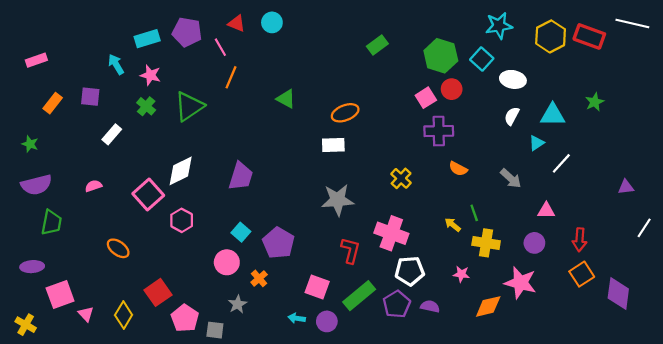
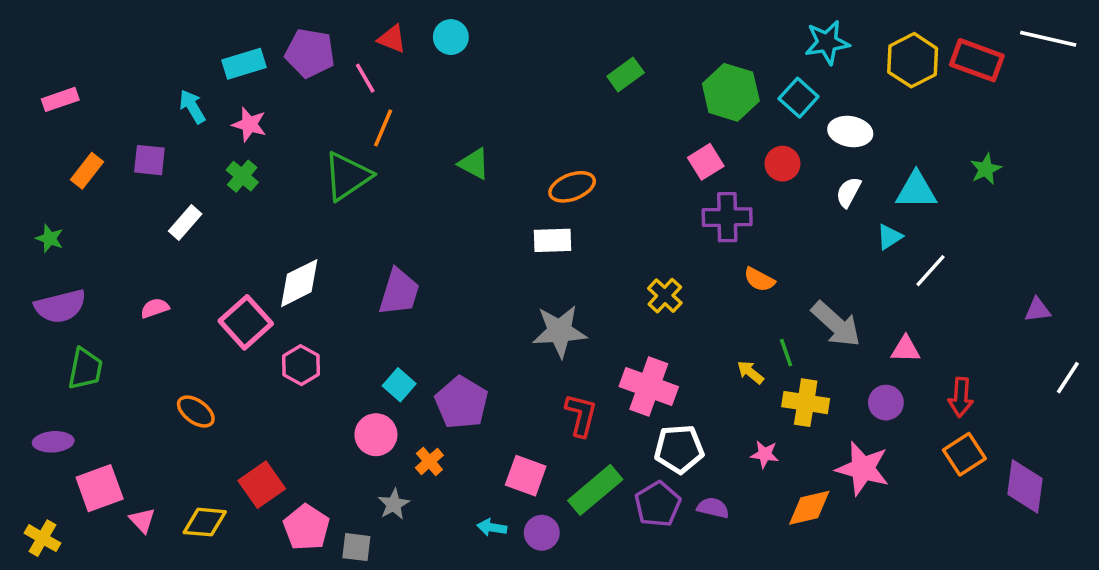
red circle: (452, 89) -> (782, 164), moved
green triangle: (189, 106) -> (347, 176), moved
gray arrow: (511, 178) -> (836, 324), moved, size x1.4
yellow diamond: (124, 315) -> (205, 522), turned 64

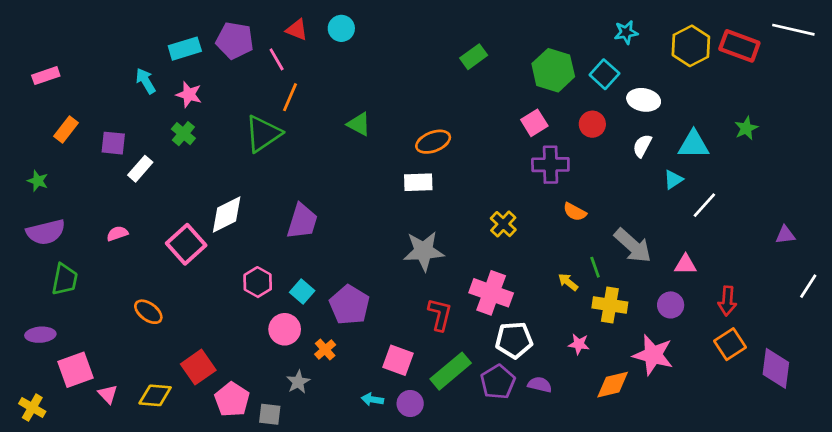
cyan star: (827, 42) -> (626, 32), size x0.7
purple square: (149, 160) -> (113, 143), moved
pink hexagon: (301, 365) -> (258, 282), moved

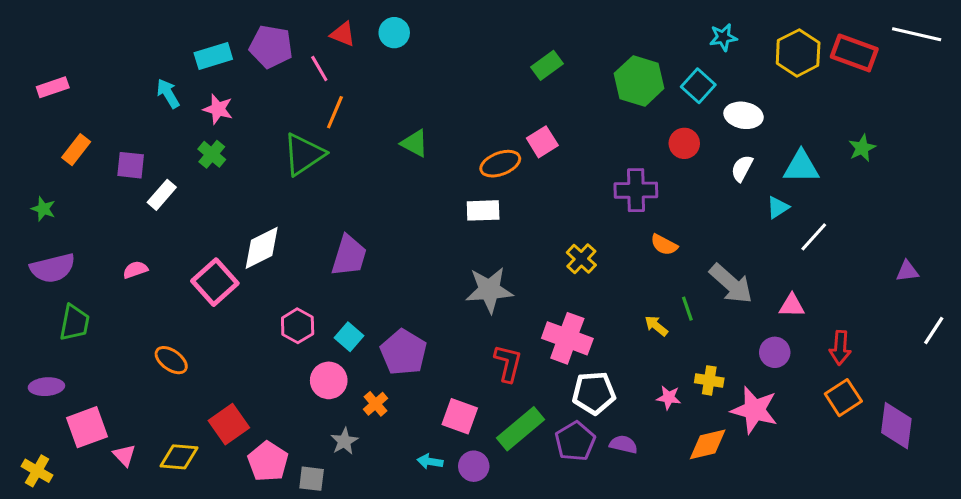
pink square: (534, 123) -> (542, 142), moved
yellow cross: (610, 305) -> (709, 380), moved, size x0.7

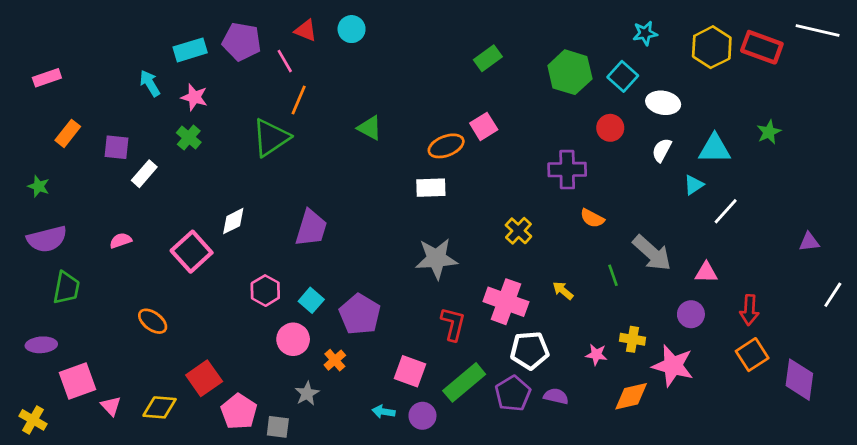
white diamond: (262, 248) -> (233, 221), size x0.7
yellow arrow: (656, 326) -> (563, 291), moved

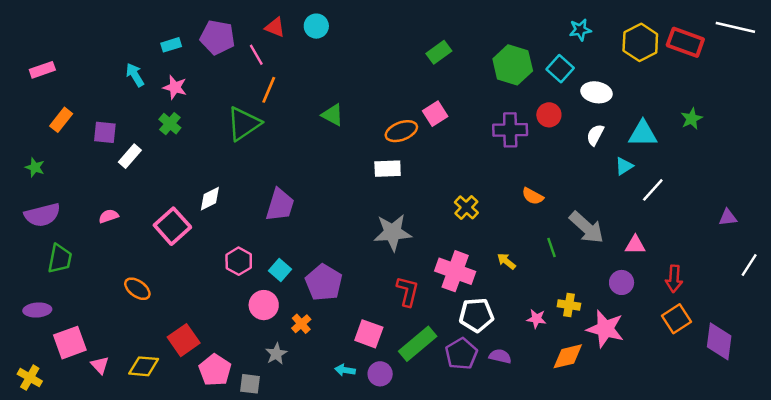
cyan rectangle: (190, 50) -> (171, 45), size x0.7
purple cross: (567, 170) -> (510, 130), moved

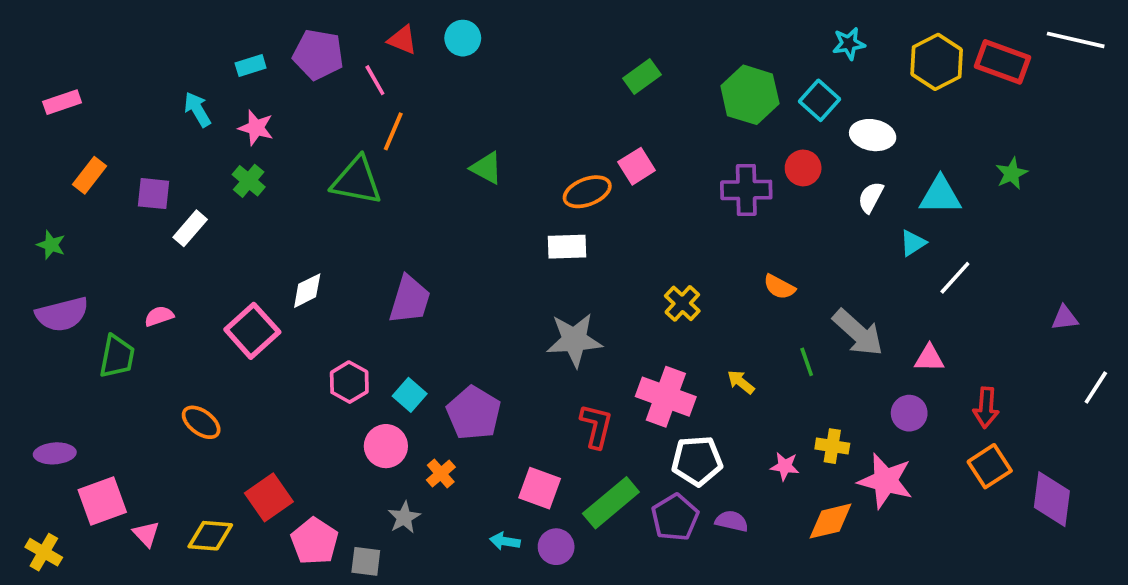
green triangle: (244, 124) -> (357, 181), turned 45
green trapezoid: (60, 259) -> (117, 356), moved

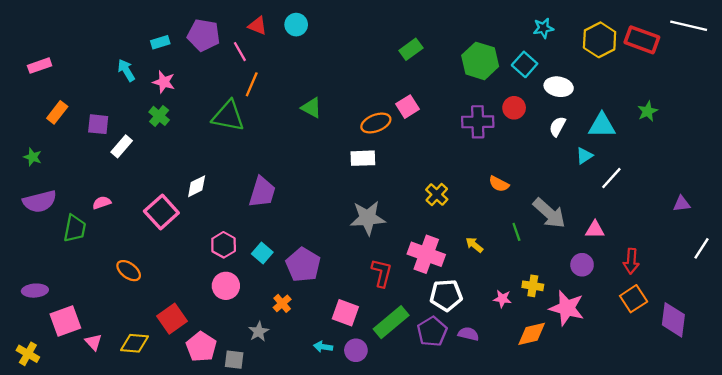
pink circle: (386, 446) -> (226, 286), moved

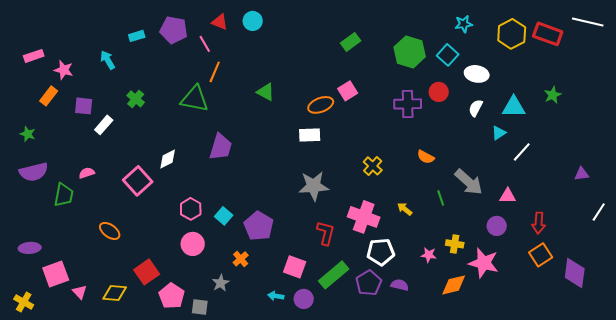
pink star: (164, 82) -> (64, 70), moved
purple trapezoid: (262, 192) -> (221, 147), moved

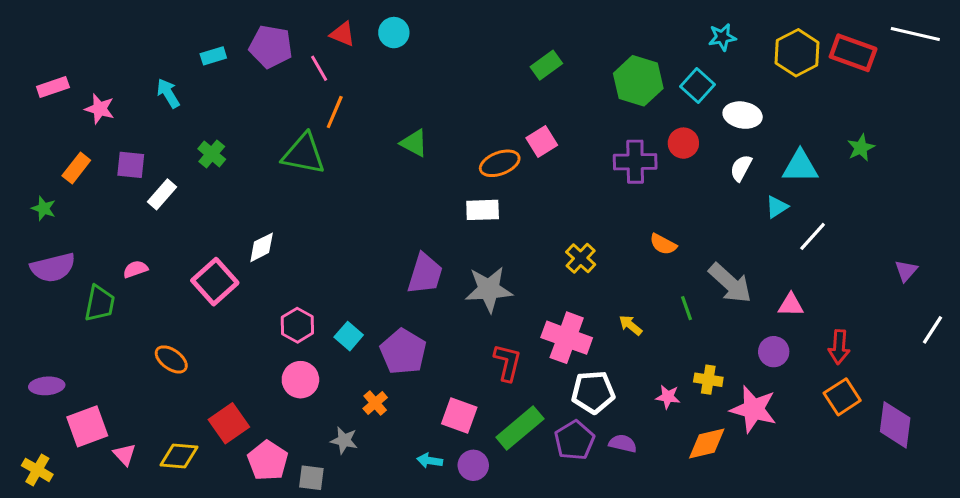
orange rectangle: (49, 96) -> (76, 168), moved
purple trapezoid: (221, 147) -> (425, 274), moved
purple triangle: (582, 174) -> (906, 271), turned -42
gray star: (221, 283) -> (344, 440), turned -30

